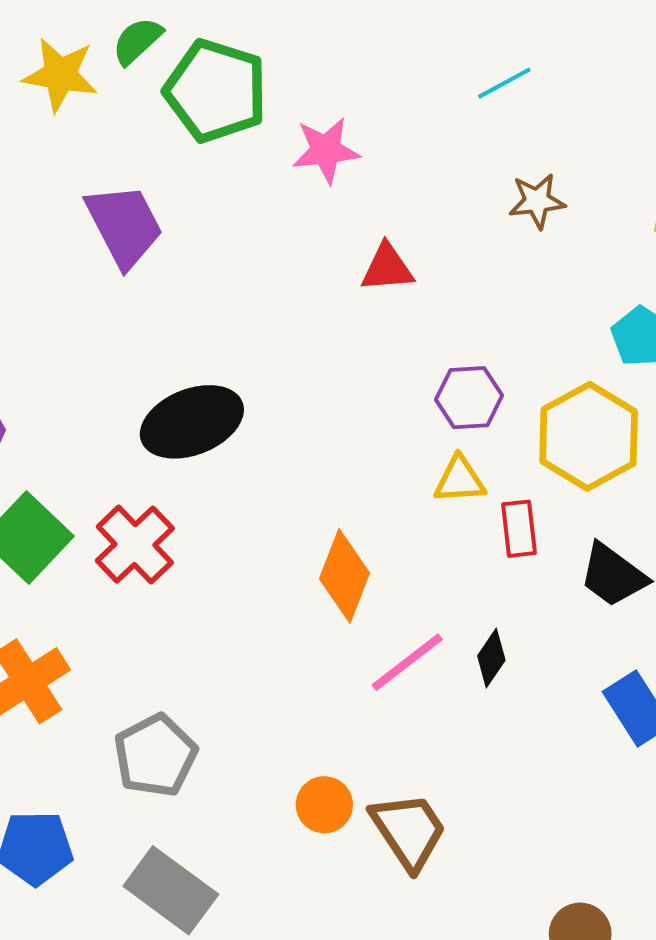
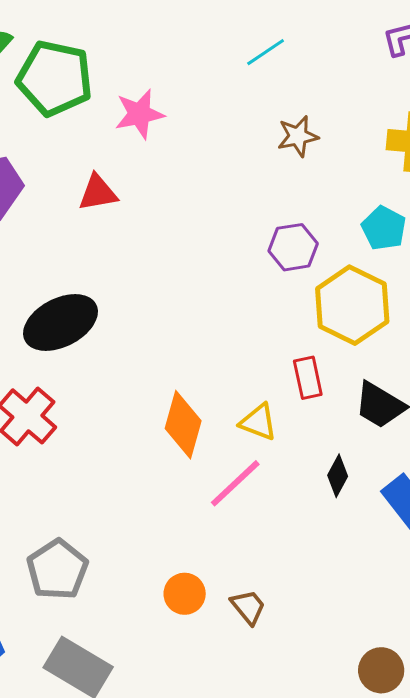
red triangle: (387, 268) -> (98, 193), moved
purple hexagon: (469, 398) -> (293, 247), moved
yellow triangle: (460, 480) -> (258, 422), moved, turned 30
black diamond: (491, 658) -> (338, 476), moved
brown trapezoid: (409, 831) -> (248, 607), size x0.6

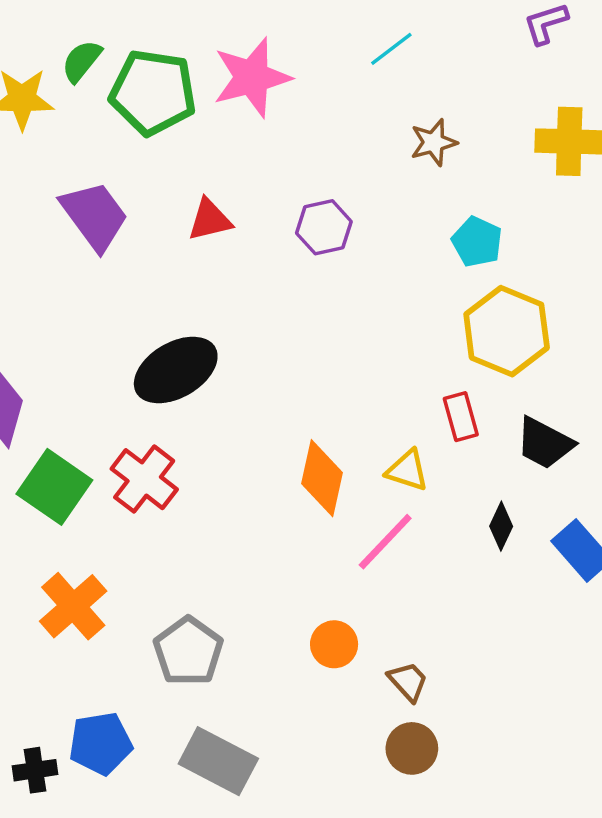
pink star: (139, 114) -> (252, 77), moved, size x1.4
cyan pentagon: (384, 228) -> (477, 242), moved
purple hexagon: (293, 247) -> (324, 227), moved
orange circle: (185, 594) -> (334, 644), moved
brown circle: (381, 670) -> (412, 748), moved

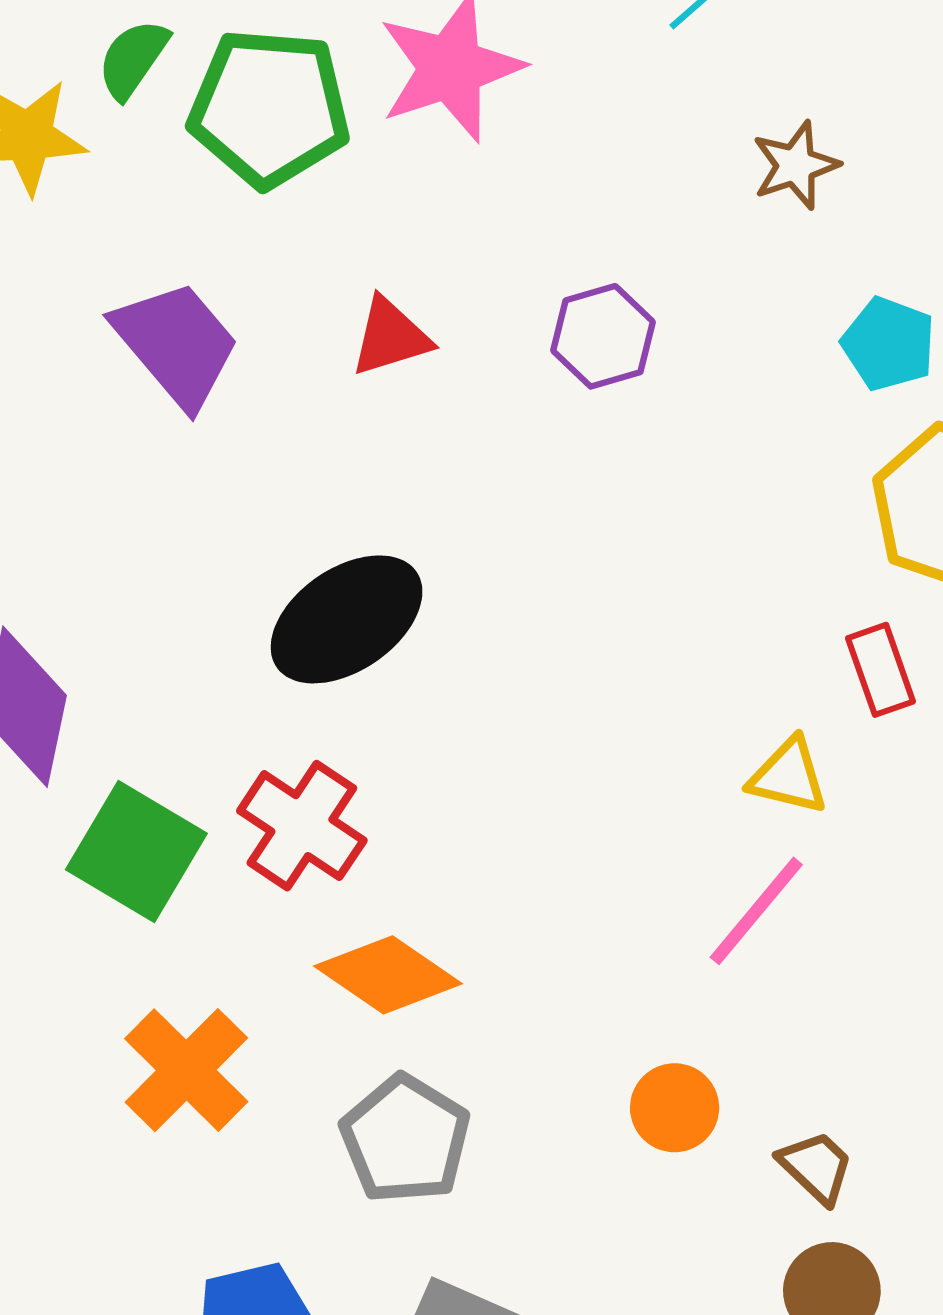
orange diamond: (322, 478) -> (388, 975), moved, turned -64

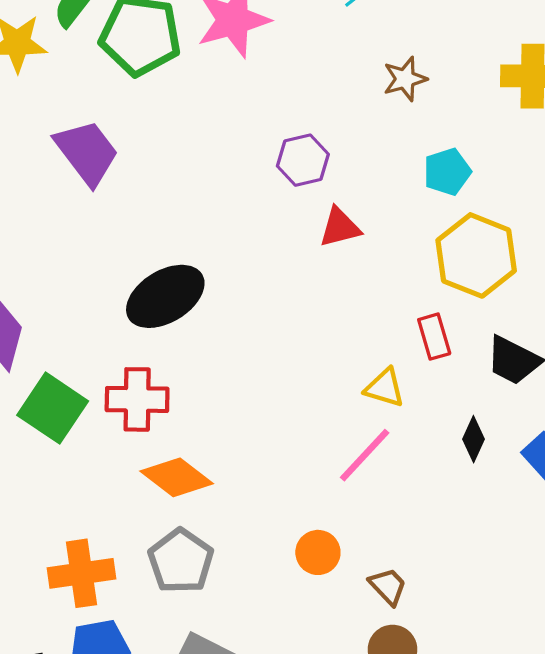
red triangle: (390, 337) -> (340, 227), moved
cyan pentagon: (889, 344) -> (447, 172), turned 30
red cross: (302, 826) -> (137, 399), turned -36
orange cross: (186, 1070) -> (82, 573), moved, turned 34

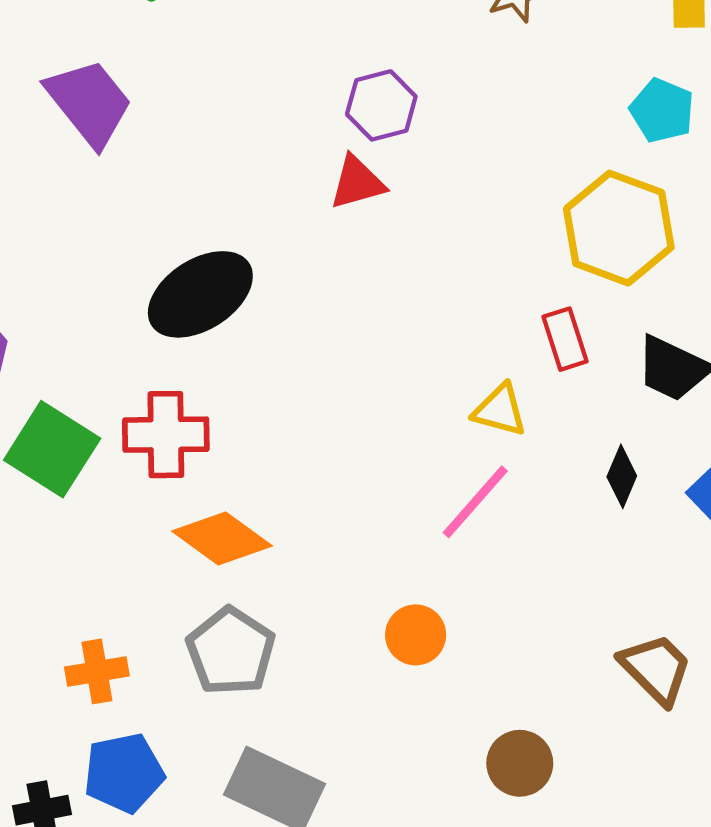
cyan pentagon: (447, 172) -> (662, 111), moved, turned -30
red triangle: (340, 227) -> (357, 183), moved
orange cross: (82, 573) -> (97, 671), size x0.7
brown trapezoid: (388, 586) -> (656, 669), moved, size x1.4

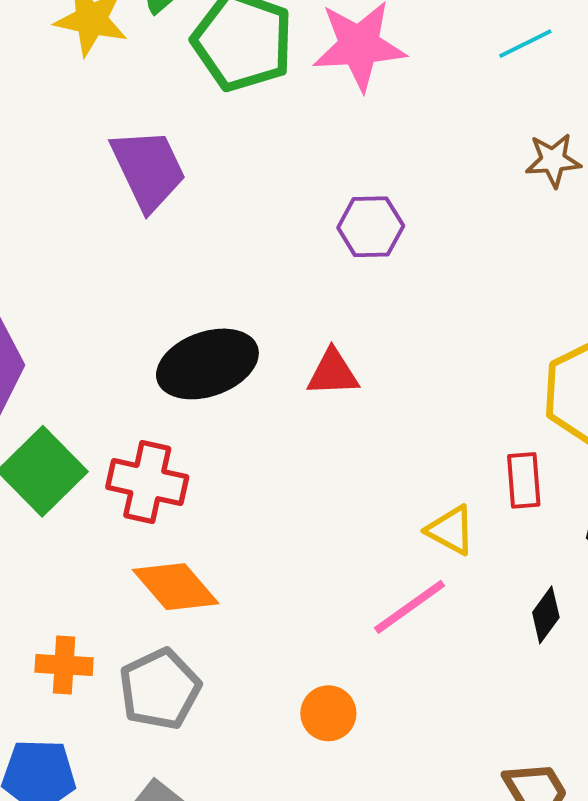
purple hexagon: (381, 105) -> (371, 227), moved
red triangle: (357, 183) -> (333, 373), moved
orange cross: (97, 671) -> (64, 665), moved

